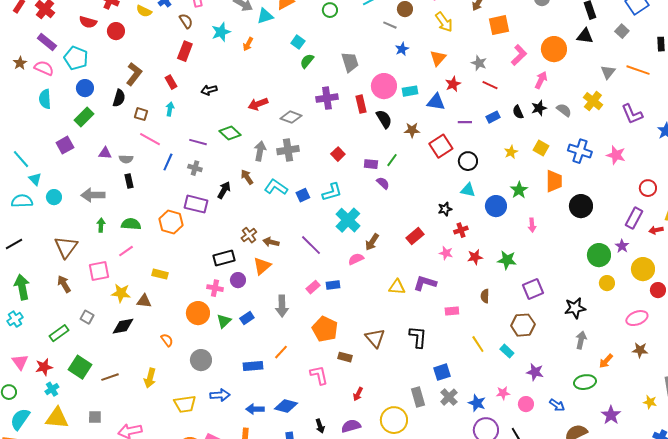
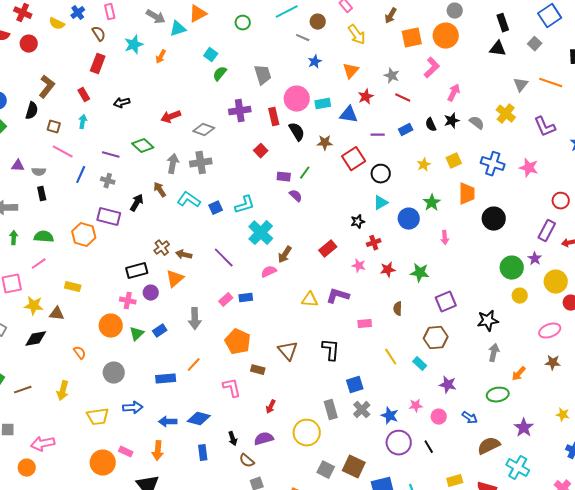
orange circle: (554, 49) -> (446, 36), moved
yellow square: (541, 148) -> (454, 161), turned 35
red square: (338, 154) -> (261, 151), moved
cyan triangle: (468, 190) -> (381, 203), turned -42

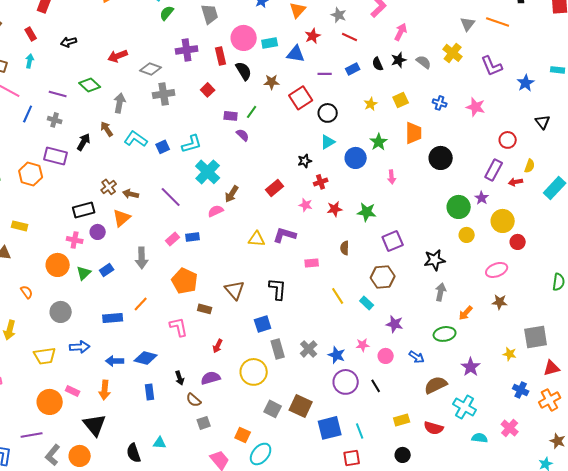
gray cross: (201, 163) -> (164, 94), moved
blue cross: (493, 164) -> (440, 103), size x0.6
blue square: (355, 385) -> (263, 324), moved

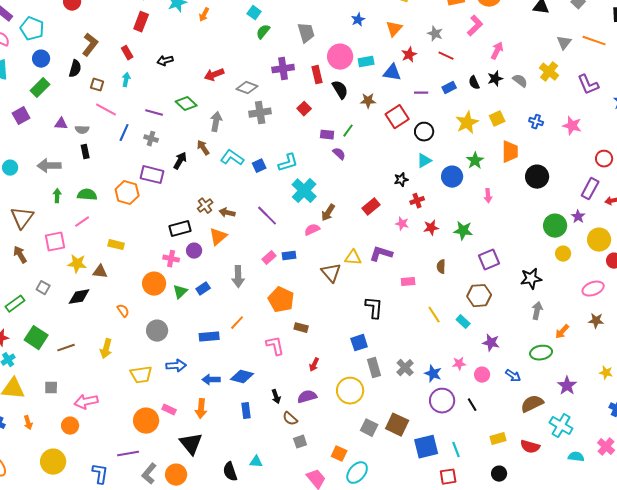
yellow star: (371, 104) -> (467, 123), size x1.6
brown triangle: (235, 290) -> (331, 273), moved

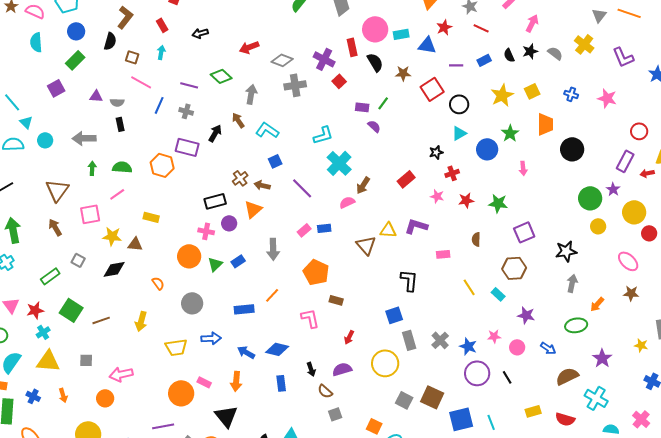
purple cross: (283, 69) -> (324, 59), moved, turned 35
blue square: (259, 166) -> (275, 161), moved
pink ellipse: (593, 289) -> (628, 261), turned 65
blue arrow: (211, 380) -> (246, 352), turned 30

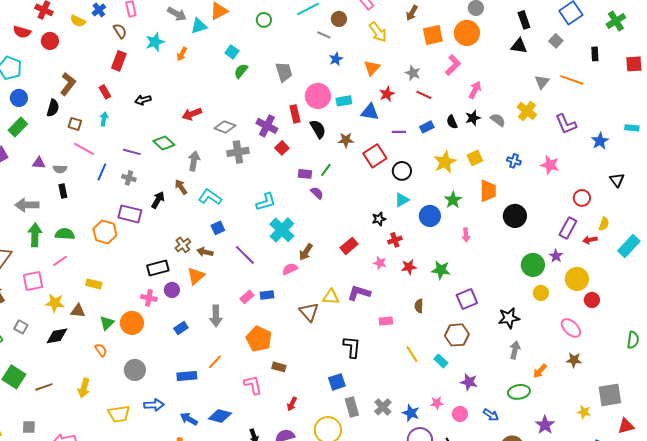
green arrow: (92, 168) -> (35, 235), size x1.6
green triangle: (215, 264) -> (107, 323), moved

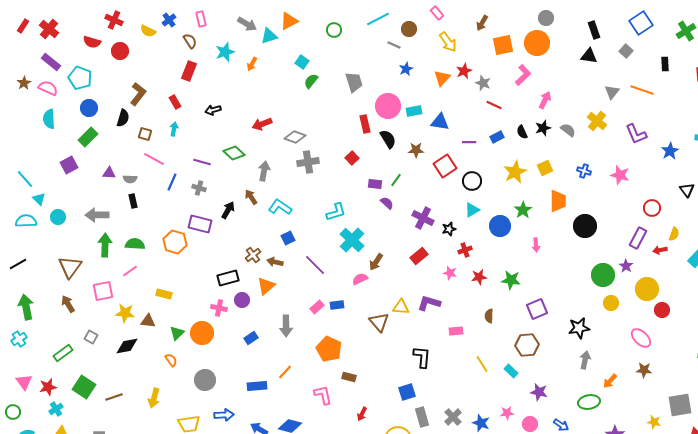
red star: (387, 94) -> (464, 71), moved
purple cross: (267, 126) -> (423, 218), moved

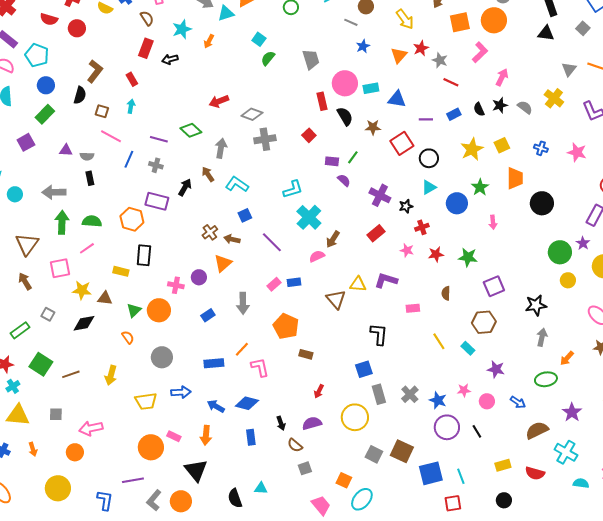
black arrow: (213, 110) -> (170, 59), moved
black rectangle: (228, 278) -> (144, 255), moved, turned -70
pink L-shape: (323, 395) -> (260, 367), moved

